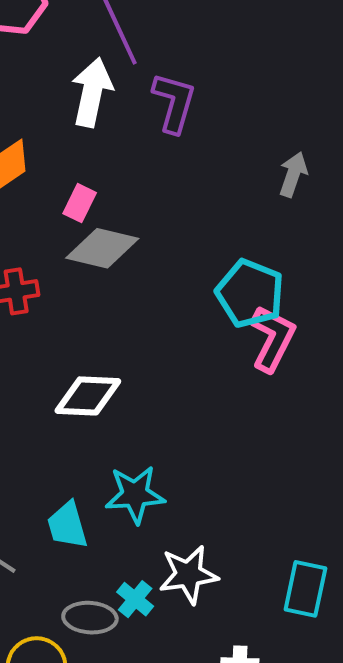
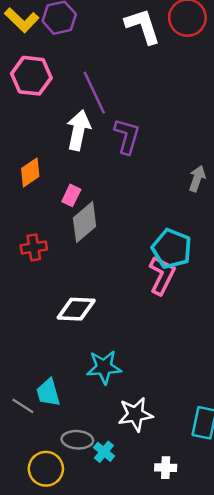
gray diamond: (102, 248) -> (85, 222), turned -54
pink L-shape: (273, 339) -> (162, 275), moved
cyan trapezoid: (67, 525) -> (48, 393), moved
cyan cross: (135, 599) -> (104, 452), moved

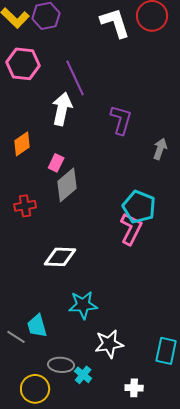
purple L-shape: (127, 136) -> (121, 120), moved

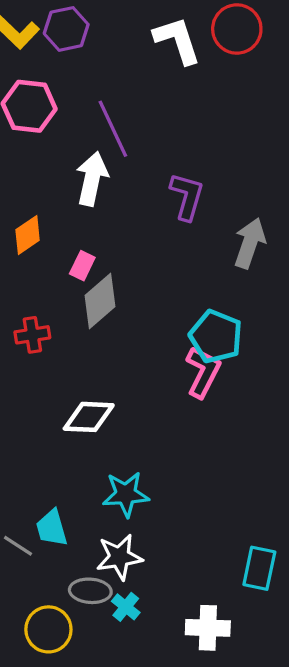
gray arrow: (160, 149) -> (250, 243), size x1.4
white star: (109, 344) -> (119, 557), moved
white cross: (134, 388) -> (208, 628), size x1.5

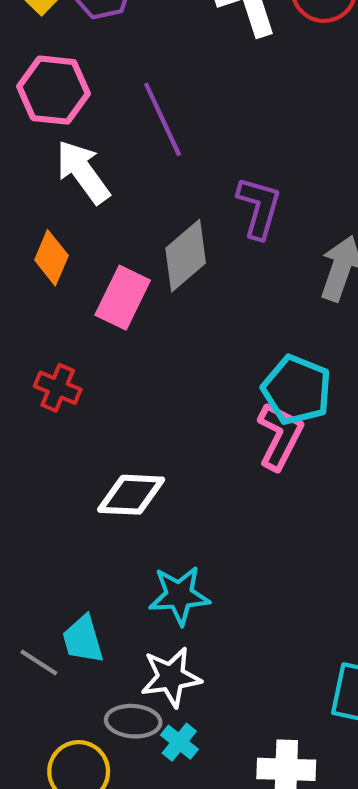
white arrow: (92, 179) -> (83, 172), moved, turned -48
orange diamond: (28, 235) -> (51, 258), turned -33
pink rectangle: (82, 266) -> (123, 298), size x1.6
gray diamond: (100, 301) -> (186, 256), moved
red cross: (32, 335) -> (58, 388), turned 32

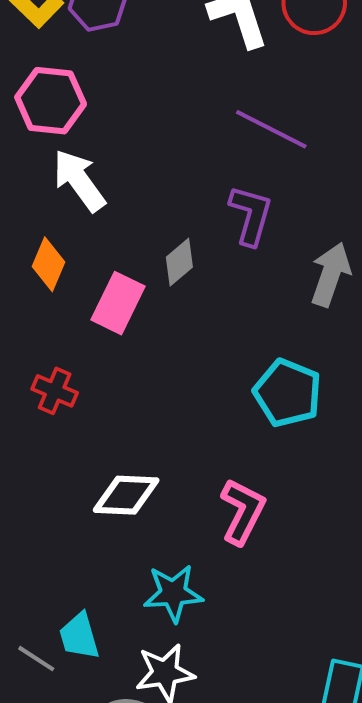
purple line: (163, 119) -> (271, 129), moved, turned -38
gray diamond: (186, 256) -> (179, 262), size x0.7
pink L-shape: (280, 436) -> (243, 511), moved

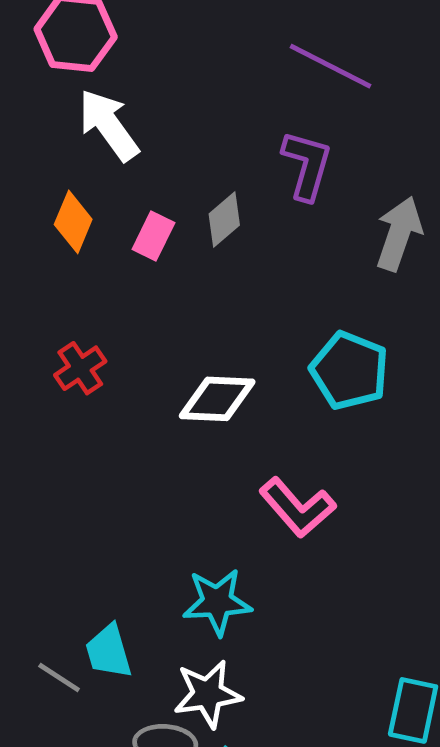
pink rectangle: (118, 303) -> (153, 236), moved, size x0.7
red cross: (55, 391) -> (80, 368), turned 33
white diamond: (126, 495) -> (217, 399), moved
pink L-shape: (243, 511) -> (297, 507), turned 112

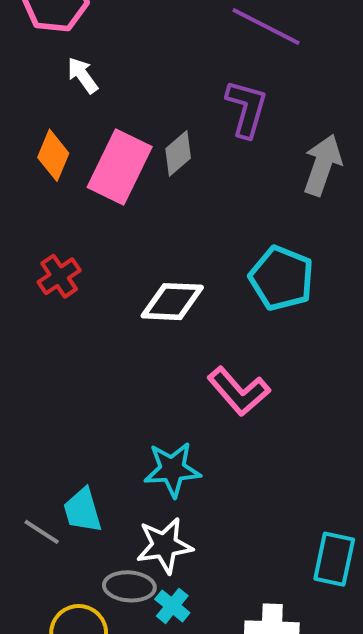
white arrow: (109, 125) -> (83, 75), size x0.6
pink rectangle: (153, 236) -> (120, 167), size x1.8

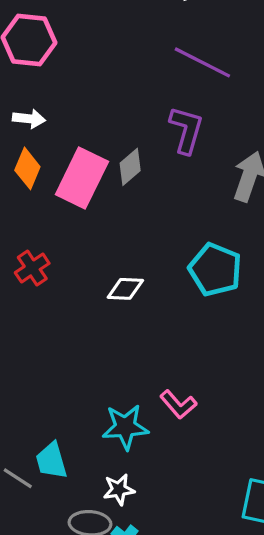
white arrow: (83, 75) -> (29, 119), moved, turned 132
white diamond: (172, 302) -> (125, 289), size x0.7
pink L-shape: (239, 391) -> (178, 404), moved, size x0.7
white star: (164, 545) -> (119, 490), size x0.7

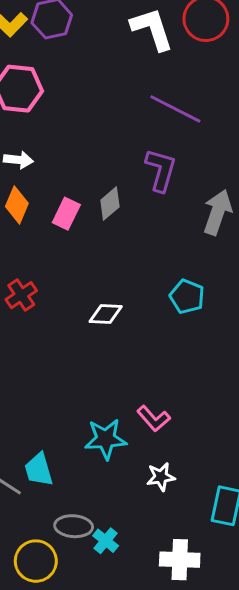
pink rectangle: (82, 178) -> (66, 214), size x0.6
cyan pentagon: (215, 270) -> (187, 296), size x0.7
white star: (119, 490) -> (161, 477), moved

